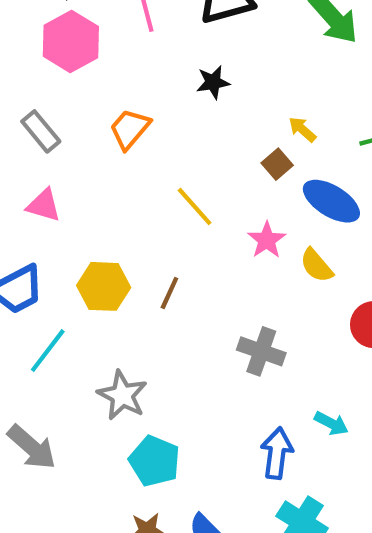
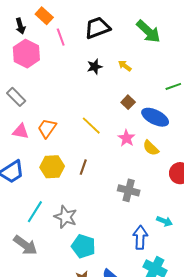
orange trapezoid: (130, 129) -> (47, 128), moved
yellow arrow: (302, 129) -> (125, 66), moved
cyan line: (48, 351) -> (35, 212), moved

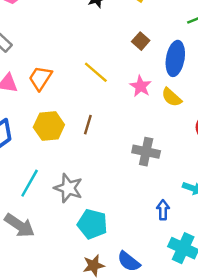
blue ellipse: (155, 117) -> (175, 58), turned 76
blue arrow: (140, 237) -> (163, 210), size x0.7

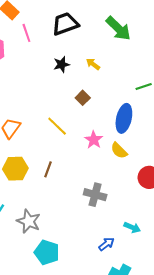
brown square: (141, 41) -> (83, 98), moved
blue arrow: (163, 210) -> (106, 244), turned 49

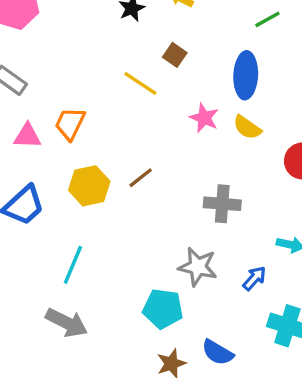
yellow line: (57, 126) -> (140, 83), moved
brown line: (48, 169) -> (141, 178), turned 42
gray star: (29, 221) -> (198, 267), moved

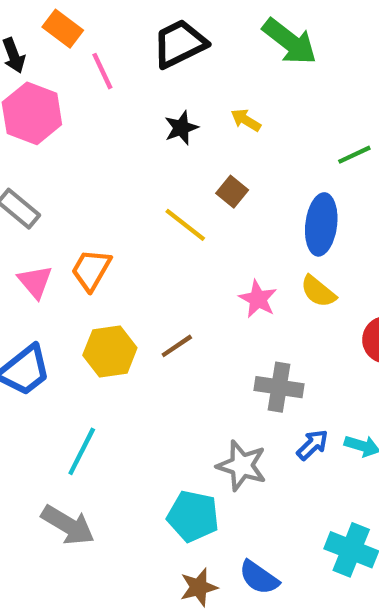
pink star: (204, 118) -> (258, 299), moved
pink triangle: (27, 136) -> (35, 282), turned 44
blue arrow: (254, 278) -> (313, 445), moved

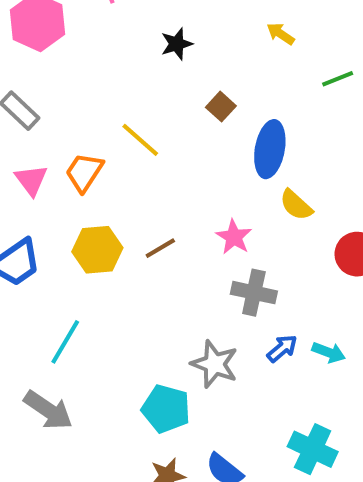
yellow arrow: (246, 120) -> (281, 34), moved
blue ellipse: (321, 224) -> (270, 149), moved
yellow line: (185, 225) -> (140, 140), moved
pink star: (258, 299) -> (234, 237), moved

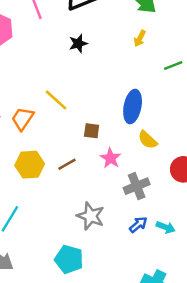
yellow arrow: (281, 34) -> (140, 38), turned -98
brown square: (221, 107) -> (92, 131), moved, turned -35
gray cross: (254, 293) -> (137, 186), moved, turned -35
gray star: (215, 364) -> (91, 216), moved

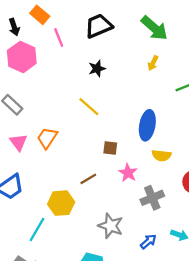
yellow line: (56, 100) -> (89, 107), moved
yellow semicircle: (148, 140) -> (162, 155), turned -36
yellow hexagon: (30, 165) -> (61, 203), moved
blue arrow: (138, 225) -> (148, 242), moved

